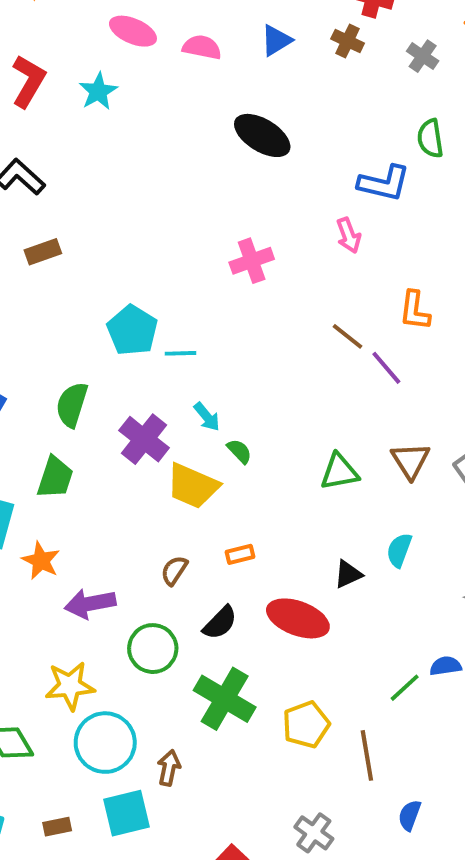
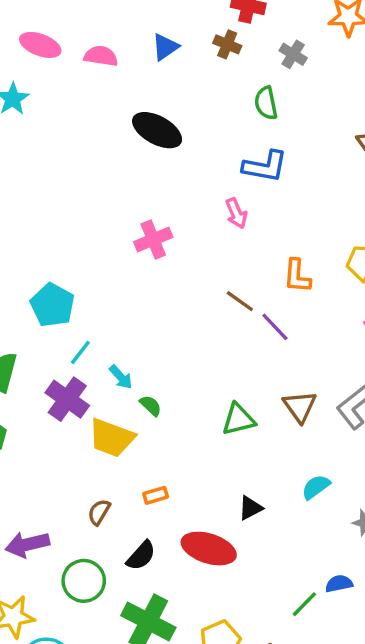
green semicircle: (430, 138) -> (266, 103), moved
cyan line: (180, 353) -> (80, 352), moved, turned -48
cyan semicircle: (399, 550) -> (316, 487), moved, turned 36

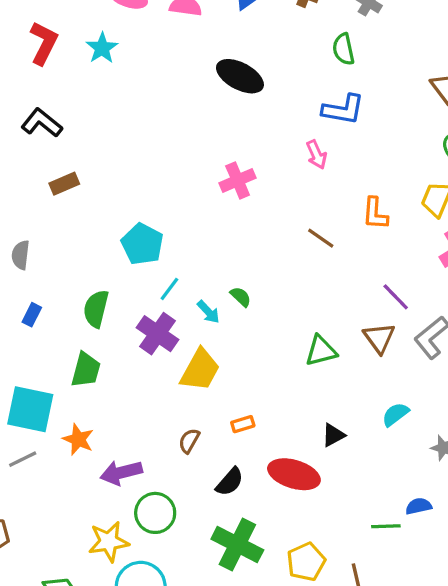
purple line: (275, 327) -> (396, 297), moved
green semicircle: (151, 406) -> (241, 297), moved
yellow trapezoid: (111, 438) -> (200, 370), turned -81
green circle: (84, 581) -> (155, 513), moved
green line: (304, 604) -> (386, 526), turned 44

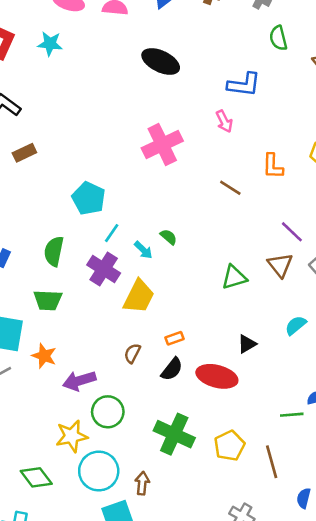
cyan star: (102, 48) -> (50, 44), turned -30
green semicircle: (343, 49) -> (278, 38), moved
pink cross: (238, 180) -> (162, 145), size x1.4
green trapezoid: (86, 370) -> (48, 300), turned 80
black semicircle: (230, 482) -> (172, 369), moved

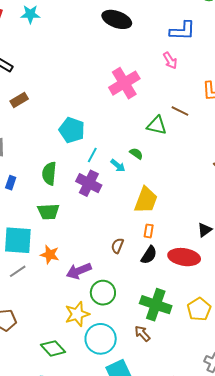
green triangle: (234, 277) -> (157, 125), moved, turned 35
yellow trapezoid: (139, 296) -> (146, 200), moved
orange rectangle: (175, 338) -> (149, 231), turned -56
brown arrow: (142, 483) -> (142, 333), moved, turned -42

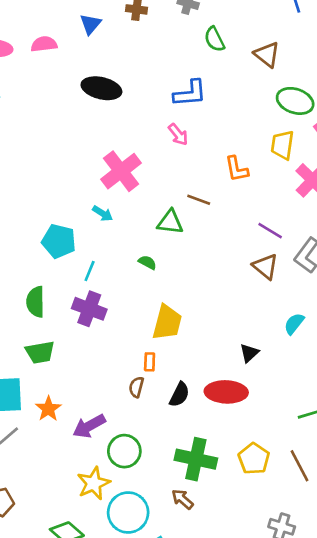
cyan arrow: (118, 166) -> (103, 213), moved
orange rectangle: (149, 231) -> (150, 362), moved
orange star: (50, 255) -> (48, 409), turned 30

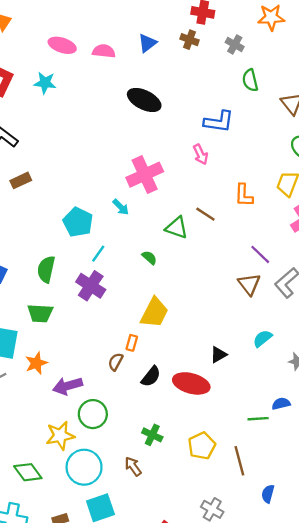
green cross: (196, 459) -> (152, 435), size x0.6

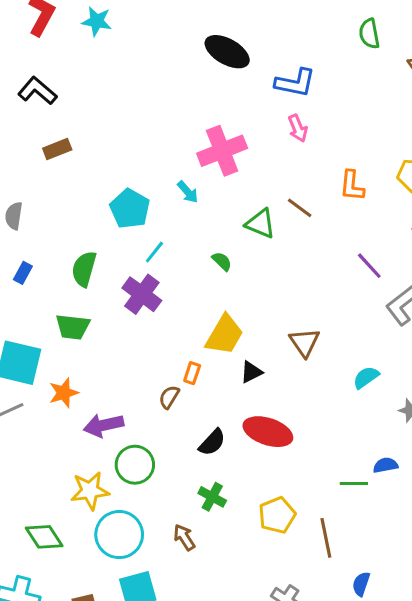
blue L-shape: (219, 122) -> (295, 83), moved
brown triangle: (249, 284) -> (305, 342), moved
black triangle: (219, 355) -> (251, 372), moved
black semicircle: (151, 377) -> (212, 442), moved

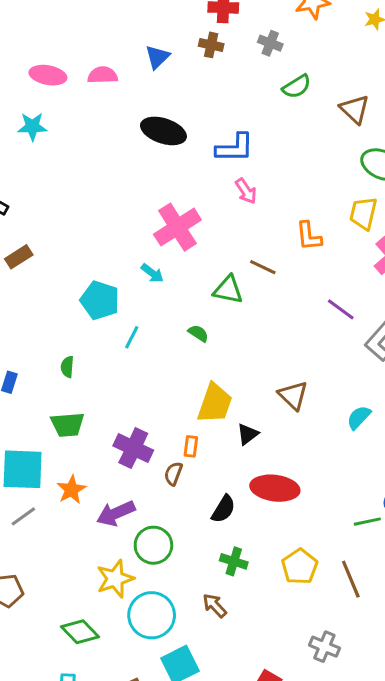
green semicircle: (369, 34) -> (297, 87), turned -100
green semicircle: (84, 269) -> (67, 367), size x0.6
purple cross: (142, 294) -> (133, 448), moved

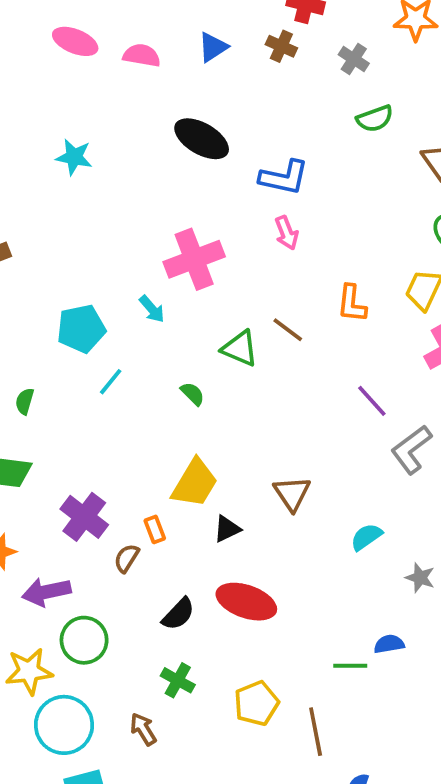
cyan star: (32, 127) -> (74, 157), moved
cyan pentagon: (100, 300) -> (81, 329), turned 30
orange rectangle: (191, 446) -> (155, 529), turned -40

